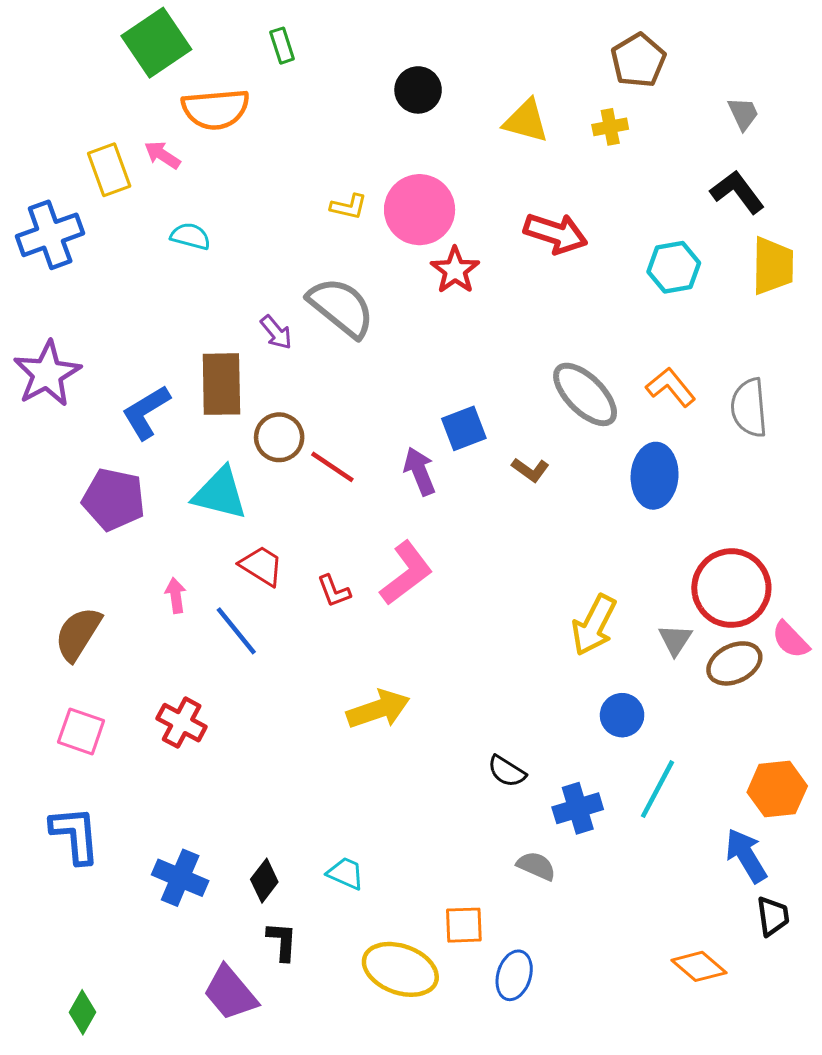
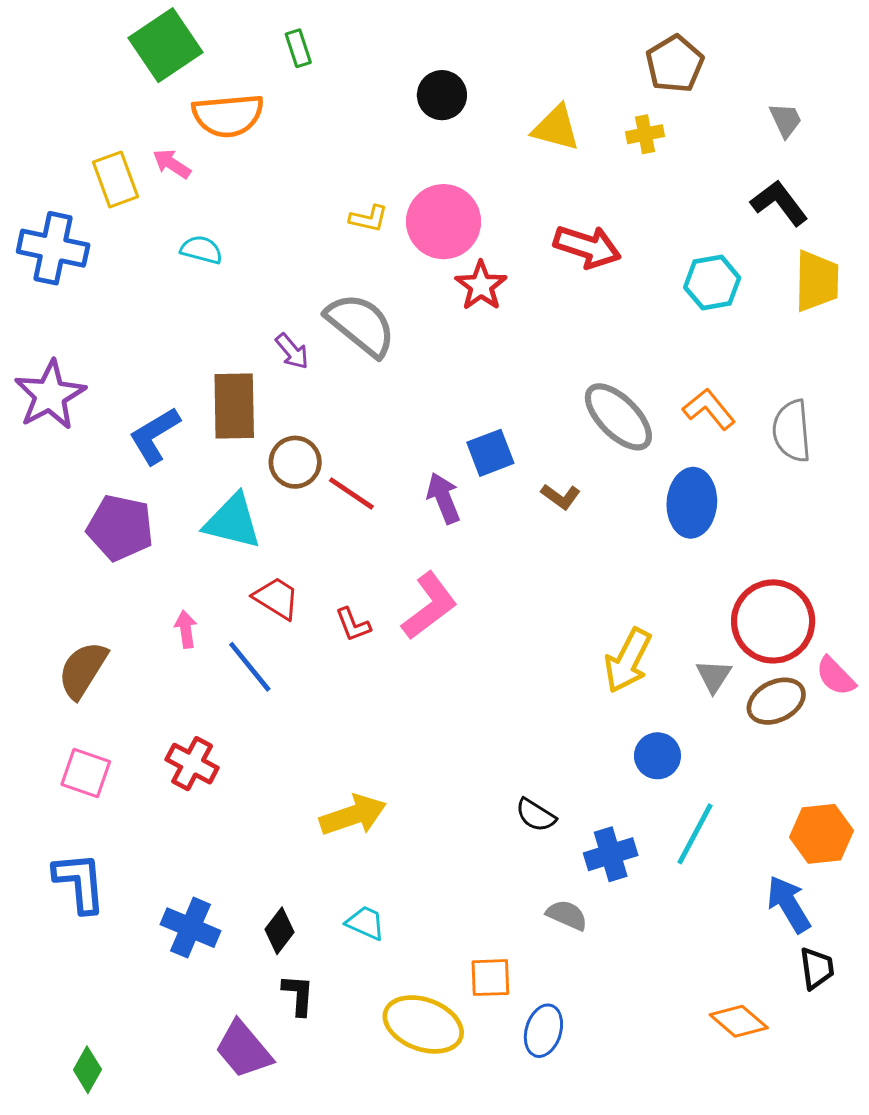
blue cross: (50, 235) -> (53, 248), turned 32
yellow arrow: (378, 709) -> (353, 815), moved

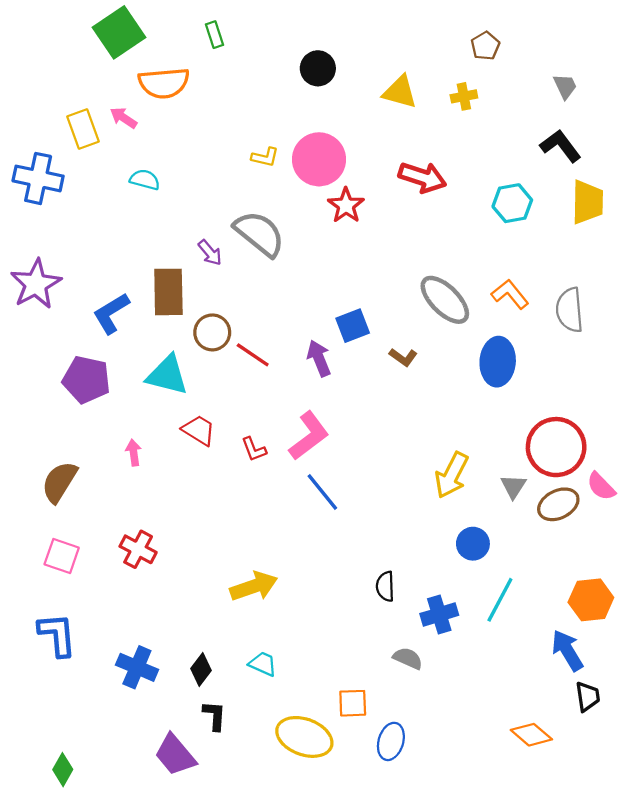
brown pentagon: (675, 64) -> (485, 46), size x0.7
blue line: (250, 667) -> (322, 492), moved
black semicircle: (536, 815) -> (385, 586), turned 56

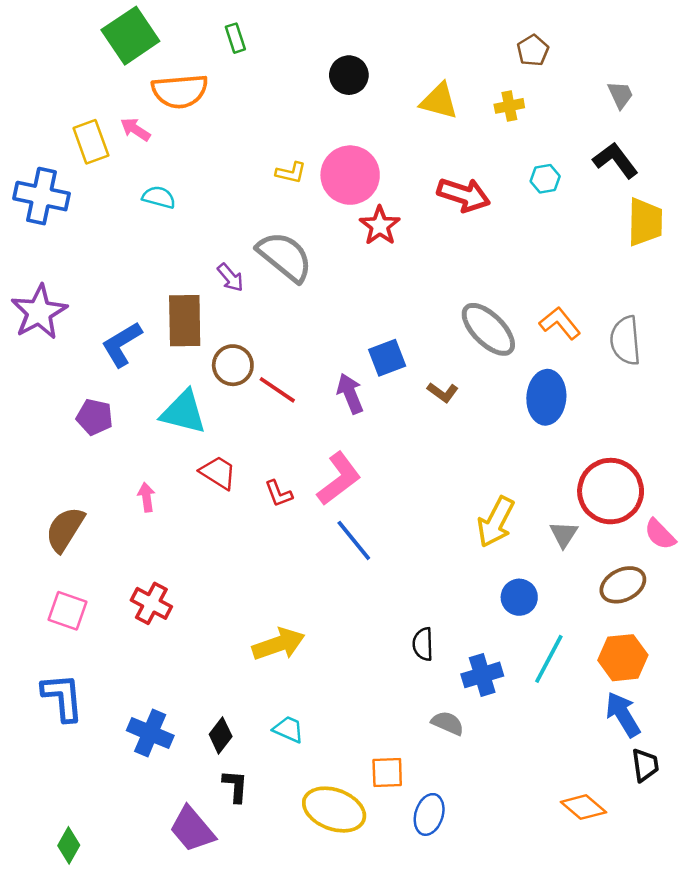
cyan hexagon: (512, 203) -> (545, 179), moved, size x0.7
purple pentagon: (86, 380) -> (95, 417), size x0.7
brown ellipse: (558, 504) -> (623, 585), moved
orange hexagon: (591, 600) -> (623, 658), moved

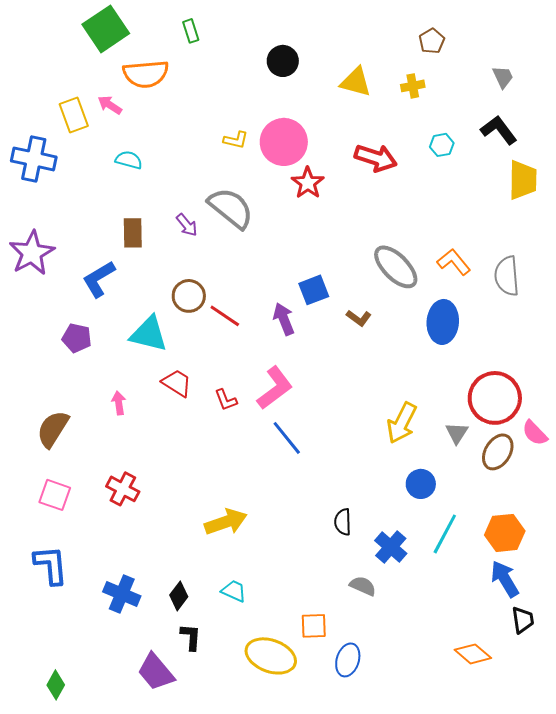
brown rectangle: (185, 321) -> (133, 233), moved, size x0.7
brown ellipse: (623, 585) -> (498, 452), moved, turned -33
blue cross: (482, 675) -> (391, 547), turned -32

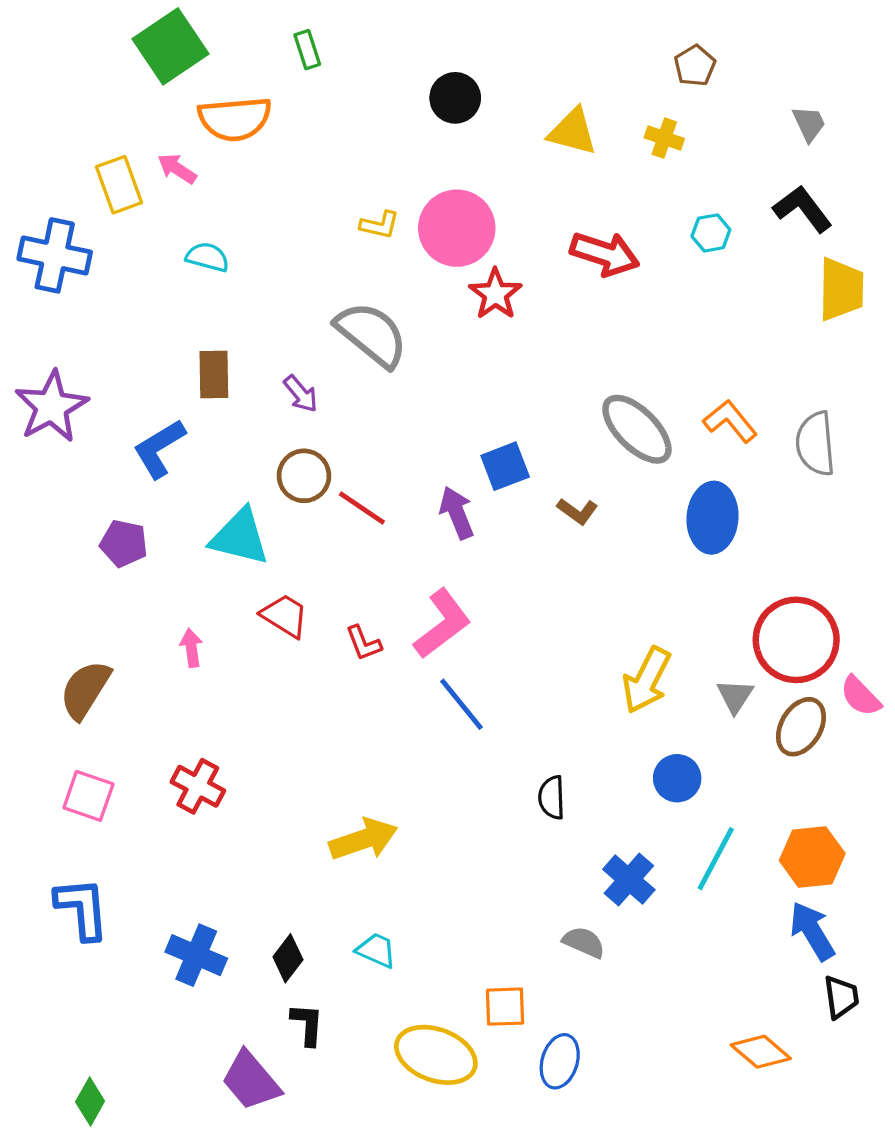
yellow cross: (413, 86) -> (664, 138), turned 30
purple arrow: (187, 225) -> (301, 394), moved
black semicircle: (343, 522) -> (552, 798), moved

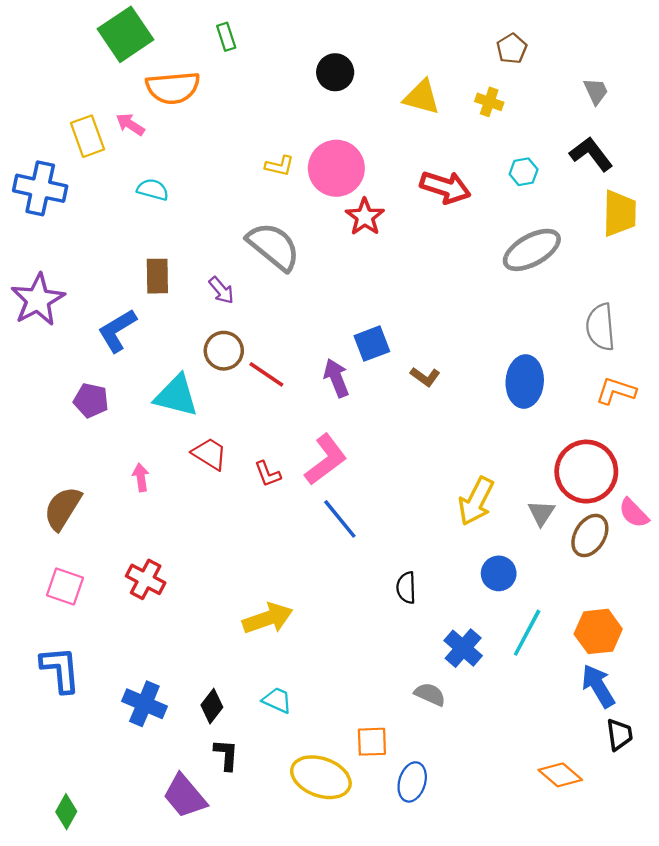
orange L-shape: (730, 421) -> (616, 391), moved, turned -33
gray ellipse: (637, 429) -> (532, 250), moved, turned -74

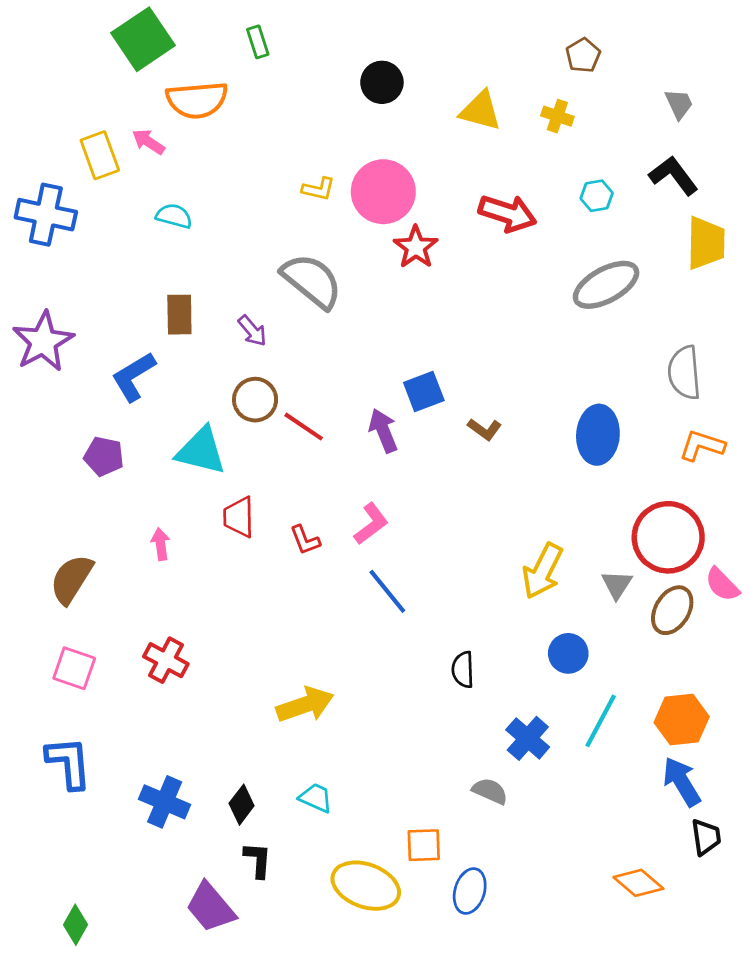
red trapezoid: (210, 454) -> (239, 517), turned -123
pink L-shape: (326, 460) -> (371, 524), size x0.7

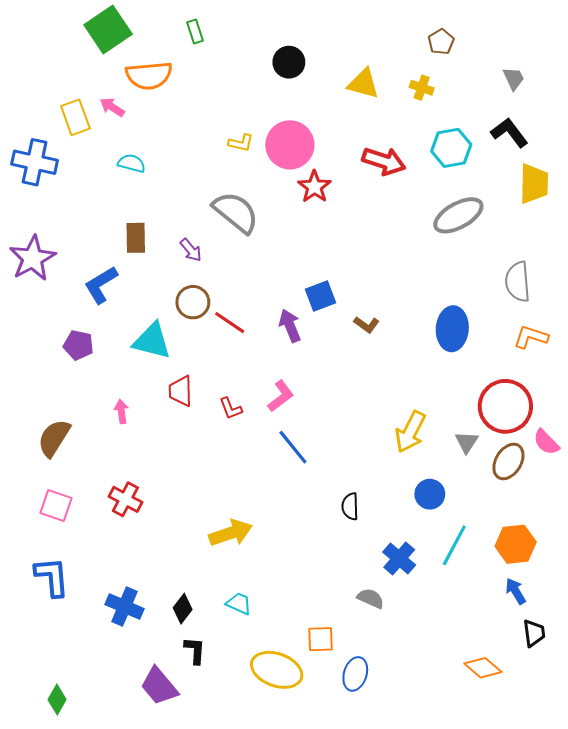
cyan hexagon: (597, 196) -> (451, 148), size x1.6
blue arrow: (682, 782) -> (516, 591), size x0.7

